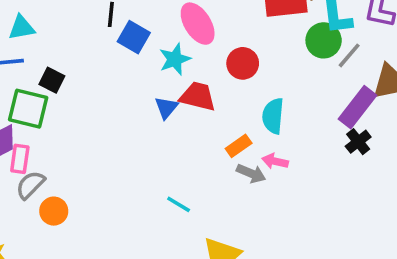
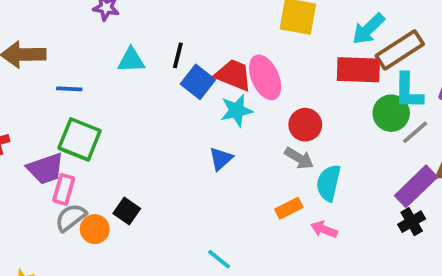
cyan triangle: (21, 28) -> (131, 60), moved
black square: (52, 80) -> (127, 211), moved
red trapezoid: (198, 96) -> (233, 75), moved
gray arrow: (251, 173) -> (299, 158), moved
orange circle: (54, 211) -> (95, 229), moved

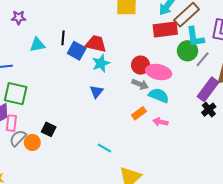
pink ellipse: (265, 77) -> (159, 72), moved, turned -45
cyan semicircle: (328, 183) -> (159, 95), turned 108

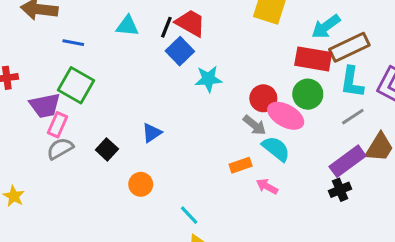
red trapezoid: (96, 44) -> (190, 23), moved
green circle: (188, 51) -> (308, 94), moved
blue triangle: (96, 92) -> (152, 133), moved
orange circle: (32, 142) -> (141, 184), moved
cyan line: (105, 148) -> (189, 215), moved

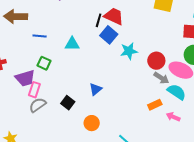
cyan triangle: (127, 26) -> (72, 44), moved
green square: (76, 85) -> (44, 63), size x0.6
red circle: (263, 98) -> (156, 61), moved

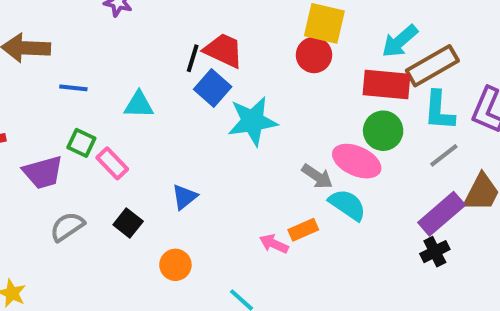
cyan star: (129, 51) -> (253, 121), size x1.4
red circle: (156, 61) -> (314, 55), moved
pink rectangle: (34, 90) -> (112, 163), moved, turned -63
pink arrow: (173, 117) -> (274, 244), moved

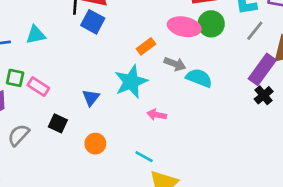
cyan triangle: (139, 105) -> (36, 35), moved
cyan star: (253, 121) -> (131, 82), moved
pink ellipse: (357, 161) -> (184, 27), moved
orange rectangle: (303, 230) -> (146, 46), moved

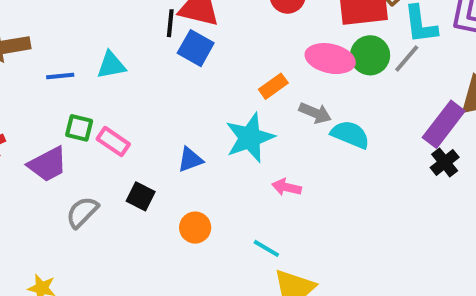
gray line: (255, 31) -> (407, 59), moved
blue triangle: (91, 98) -> (190, 160), turned 30

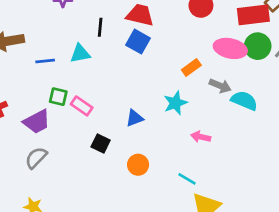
black line: (170, 23) -> (100, 27), moved
cyan star: (250, 138) -> (175, 103), size x0.7
gray semicircle: (82, 212) -> (36, 158), moved

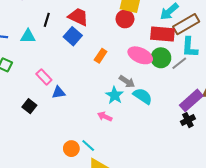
orange rectangle: (191, 68) -> (101, 56), moved, turned -32
cyan star: (175, 103) -> (115, 95), moved, turned -30
pink rectangle: (82, 106) -> (44, 77), moved
orange circle: (138, 165) -> (71, 149), moved

